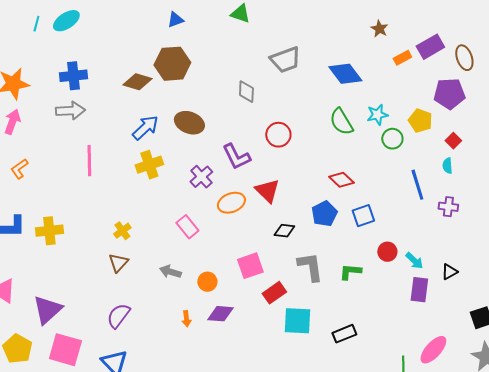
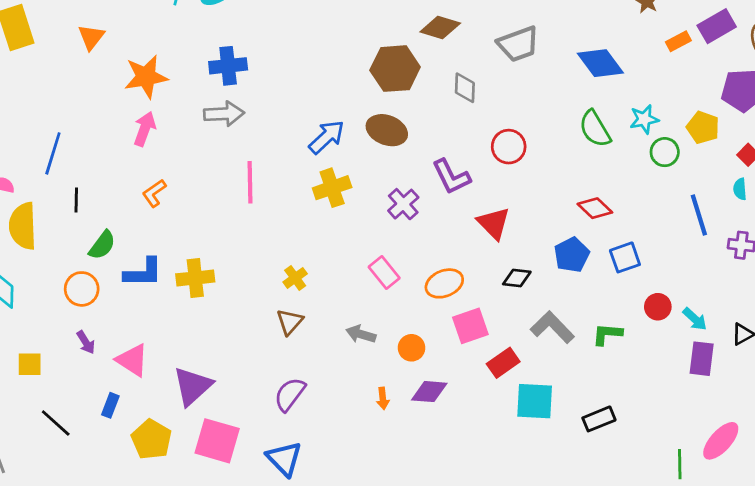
brown hexagon: (172, 64) -> (395, 69), moved
brown diamond: (137, 82) -> (440, 28), moved
orange ellipse: (231, 203) -> (444, 283), moved
gray L-shape: (310, 267) -> (552, 327), turned -36

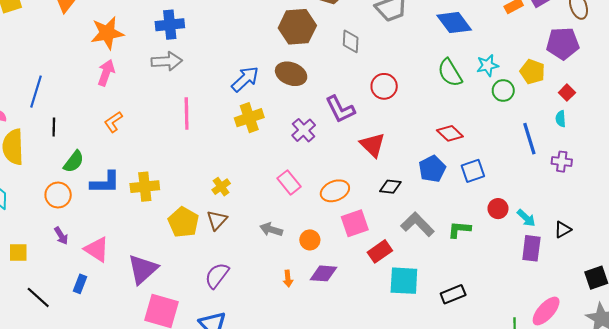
yellow pentagon: (151, 439) -> (183, 222), moved

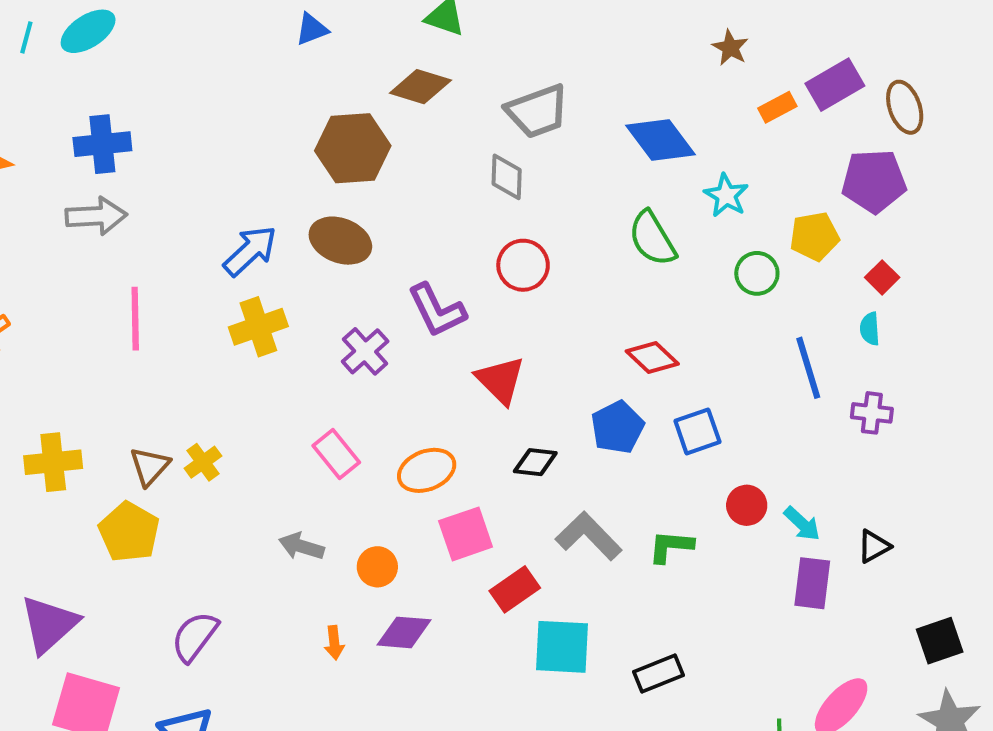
gray diamond: (351, 41) -> (507, 177), moved
cyan star: (488, 65) -> (726, 195), moved, turned -30
yellow pentagon: (532, 72) -> (814, 236), turned -30
brown triangle: (217, 220) -> (150, 466), moved

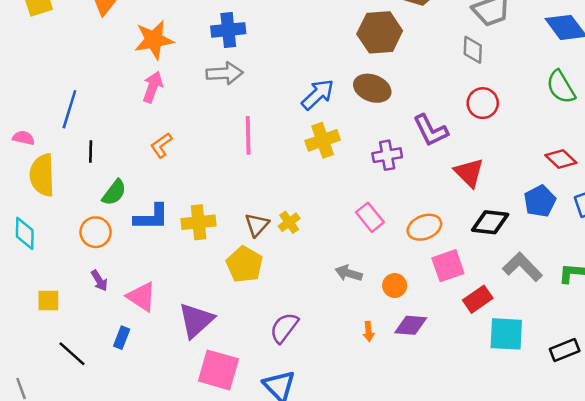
purple cross: (365, 351) -> (387, 155), turned 32
black diamond: (535, 462) -> (490, 222), size x1.4

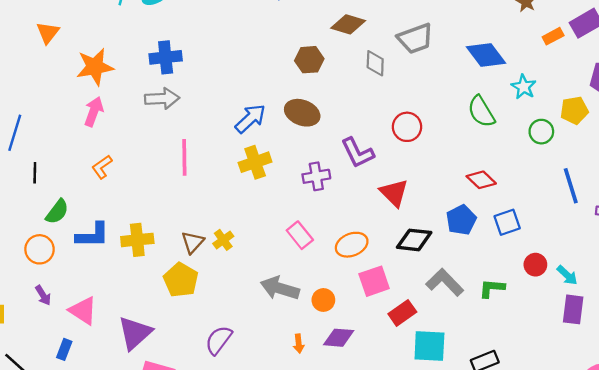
brown hexagon: (380, 32) -> (309, 60), size x0.7
gray diamond: (473, 50) -> (375, 63), moved
gray arrow: (349, 273) -> (280, 288), size x1.5

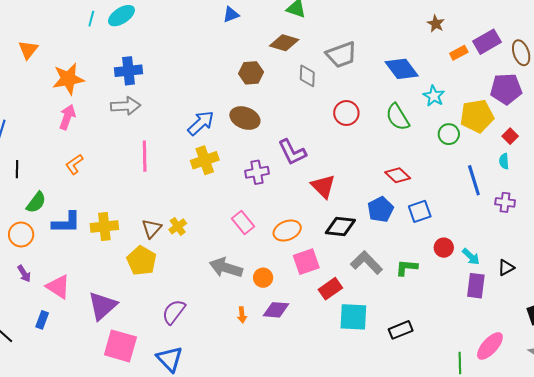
yellow pentagon: (574, 110) -> (477, 116), size x1.4
red circle: (407, 127) -> (346, 113), moved

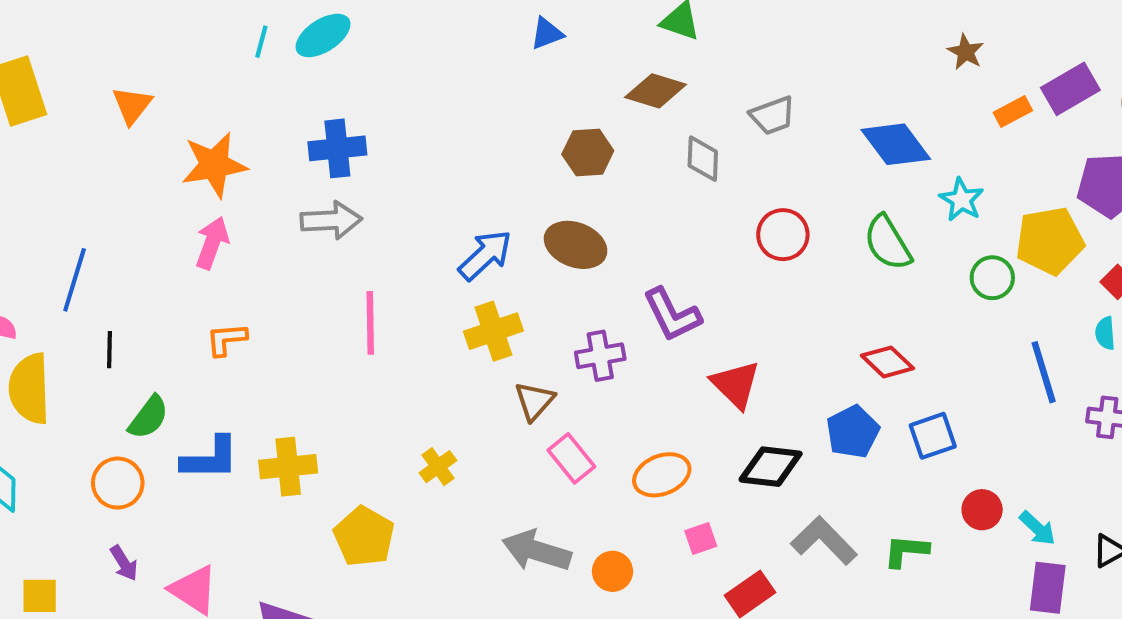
gray trapezoid: (341, 55) -> (773, 116), size x0.7
orange L-shape: (74, 164) -> (227, 339), turned 30
brown triangle: (152, 228) -> (534, 401), moved
pink square: (306, 262) -> (701, 538), size x0.6

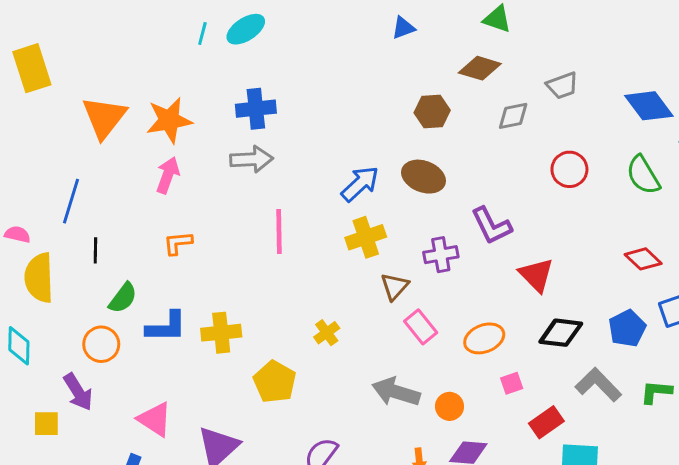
orange triangle: (132, 105) -> (104, 117), moved, size x1.6
gray diamond: (703, 159) -> (513, 116), turned 76
blue pentagon: (853, 432) -> (627, 328), moved
purple arrow: (124, 563) -> (78, 392), moved, size x1.5

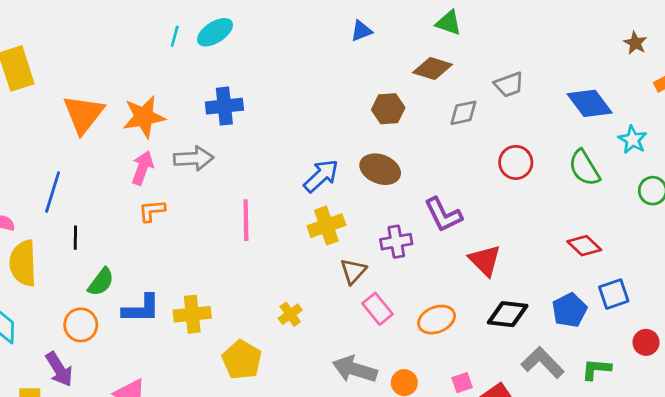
gray arrow: (252, 159) -> (194, 158), moved
orange L-shape: (178, 243) -> (152, 211), moved
pink square: (512, 383) -> (462, 383), moved

